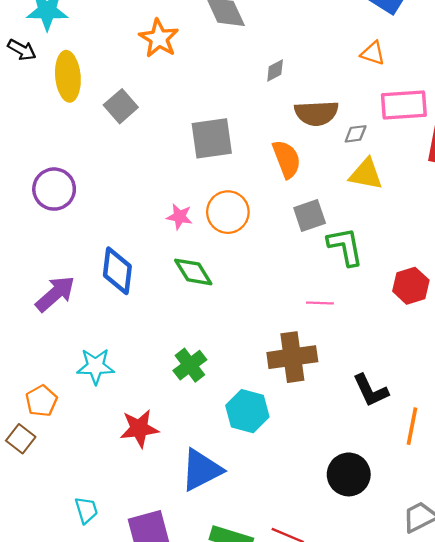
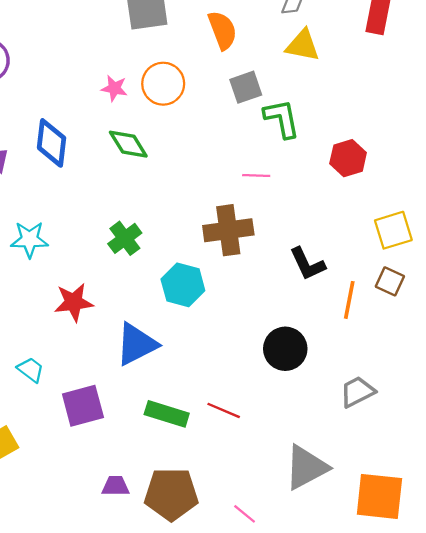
cyan trapezoid: (86, 510) -> (31, 370), moved, turned -36

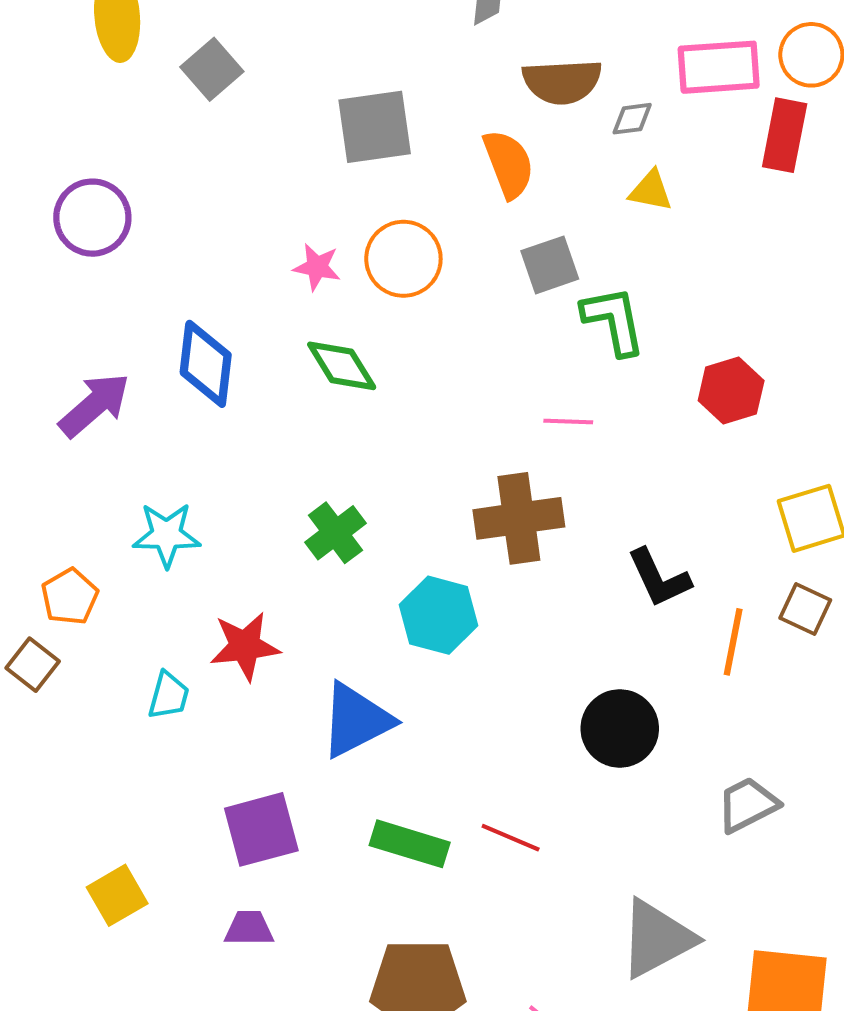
yellow triangle: (303, 45) -> (651, 191), size x0.7
cyan trapezoid: (31, 370) -> (169, 696), moved, turned 68
purple trapezoid: (116, 486) -> (249, 928), moved

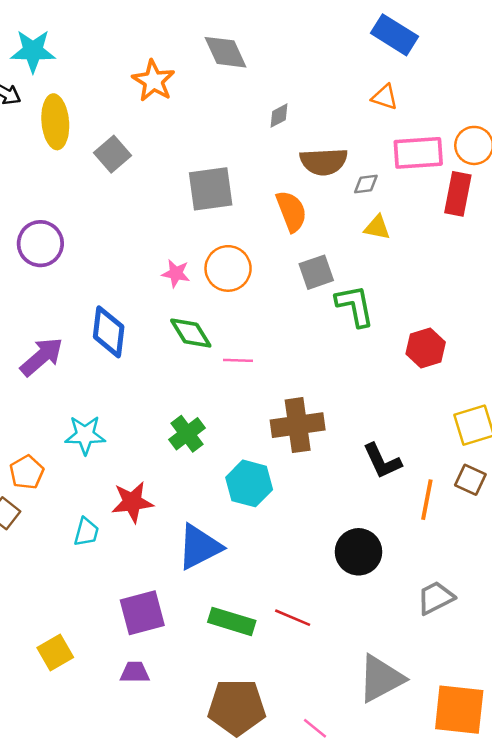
pink line: (568, 422) -> (238, 360), moved

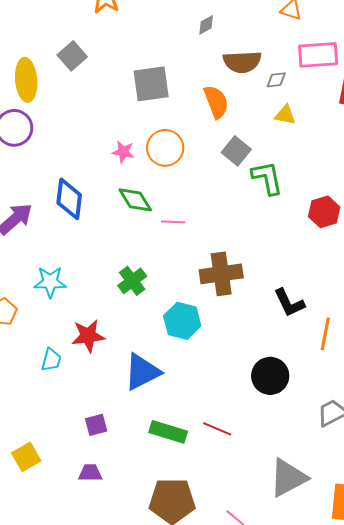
yellow ellipse: (55, 122) -> (26, 80), moved
gray square: (316, 272) -> (236, 151), turned -32
purple square: (142, 613) -> (96, 425), size x0.6

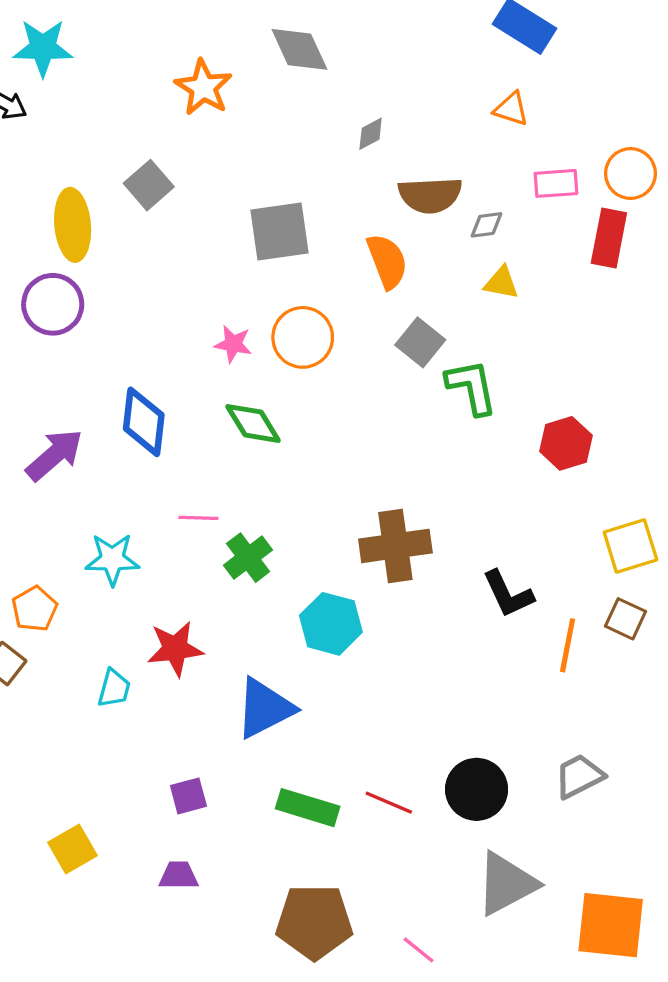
pink rectangle: (318, 55) -> (556, 183), size x0.7
pink line: (173, 222) -> (198, 518), moved
black circle: (270, 376) -> (477, 789), moved

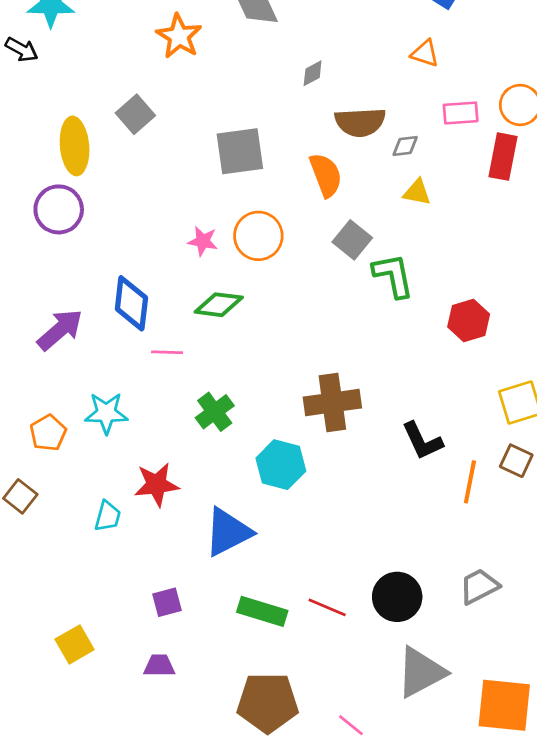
green diamond: (253, 423) -> (219, 305), turned -51
pink line: (198, 518) -> (167, 352), moved
orange pentagon: (35, 609) -> (48, 433), moved

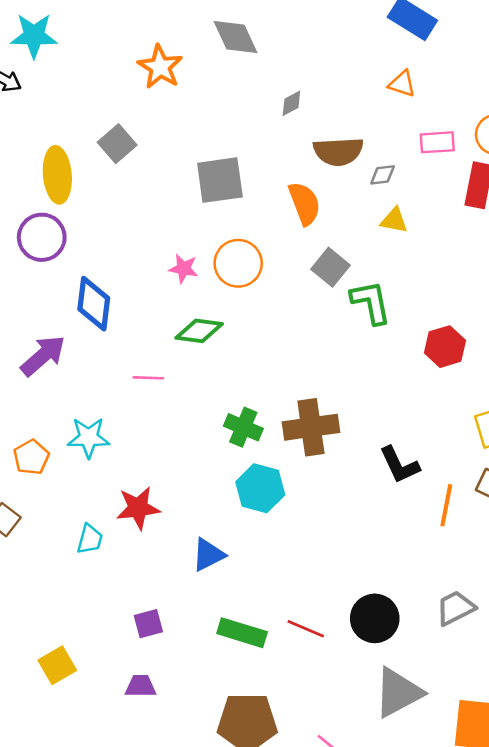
blue diamond: (131, 303) -> (94, 304), moved
green cross: (215, 412) -> (243, 427), moved, turned -30
blue triangle: (228, 532) -> (208, 555), size x0.7

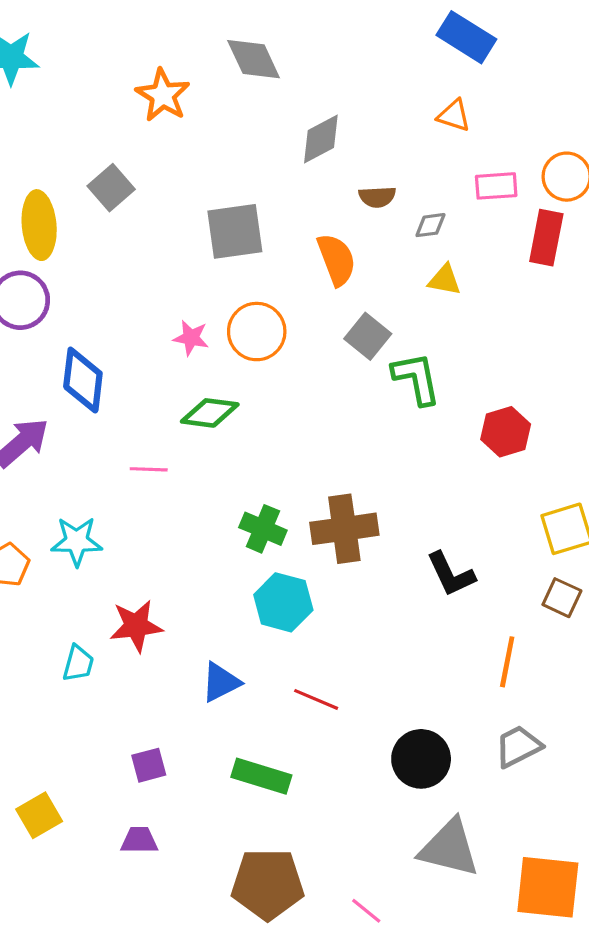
gray diamond: (291, 103) -> (321, 139), size x1.6
brown semicircle: (338, 151) -> (377, 197), size x0.6
orange line: (446, 505) -> (507, 662), moved
red line: (306, 629) -> (316, 699), moved
gray triangle: (398, 693) -> (449, 848), turned 42

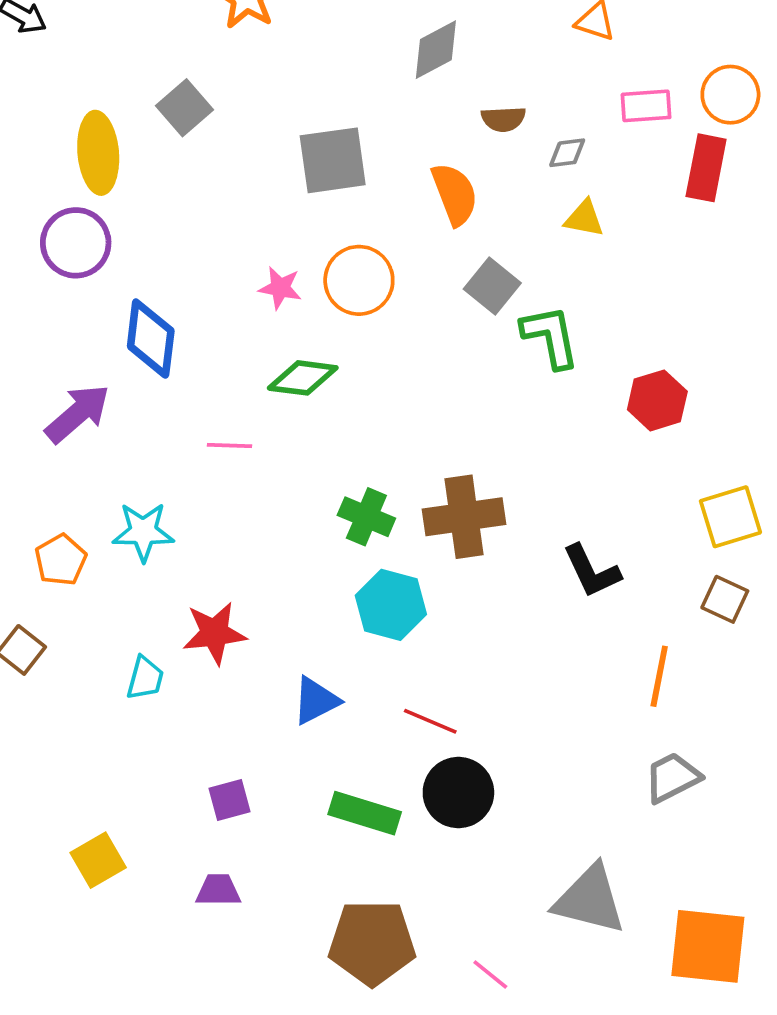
black circle: (421, 759) -> (458, 793), moved

